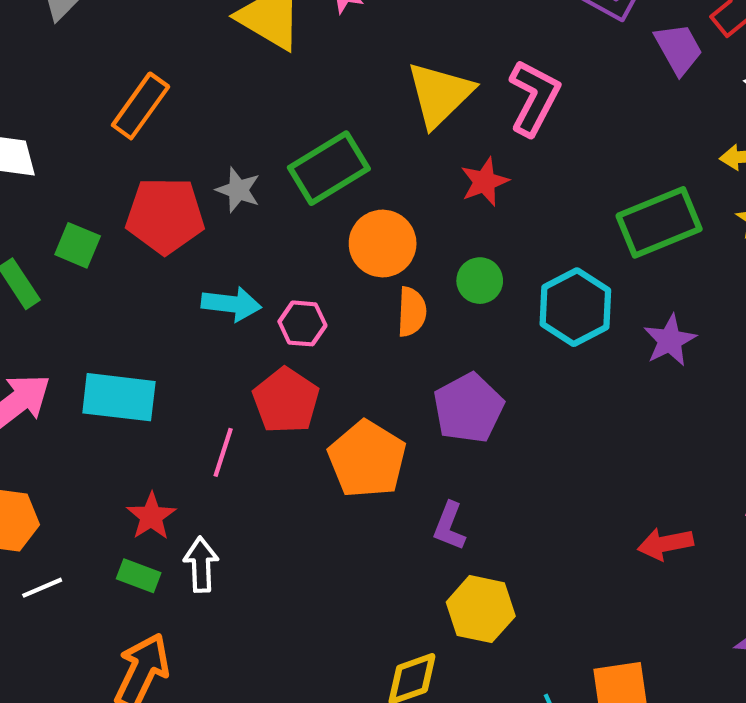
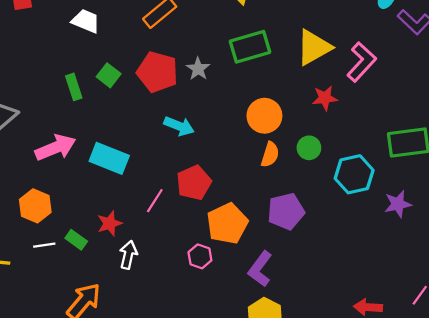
green rectangle: (329, 168) -> (250, 47), moved
pink hexagon: (302, 323) -> (200, 256), moved
purple L-shape: (449, 526) -> (260, 269), size x1.4
green rectangle: (139, 576) -> (76, 240), moved

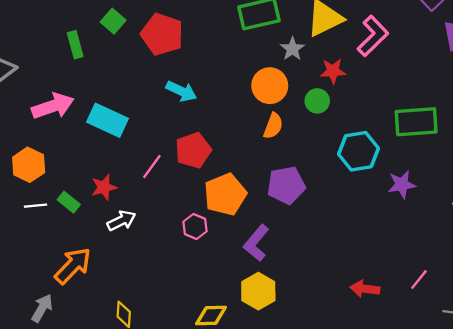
gray star: (198, 69) -> (292, 49), moved
green square: (109, 75) -> (113, 21), moved
green circle: (309, 148) -> (317, 101), moved
white arrow: (128, 255) -> (121, 221), turned 48

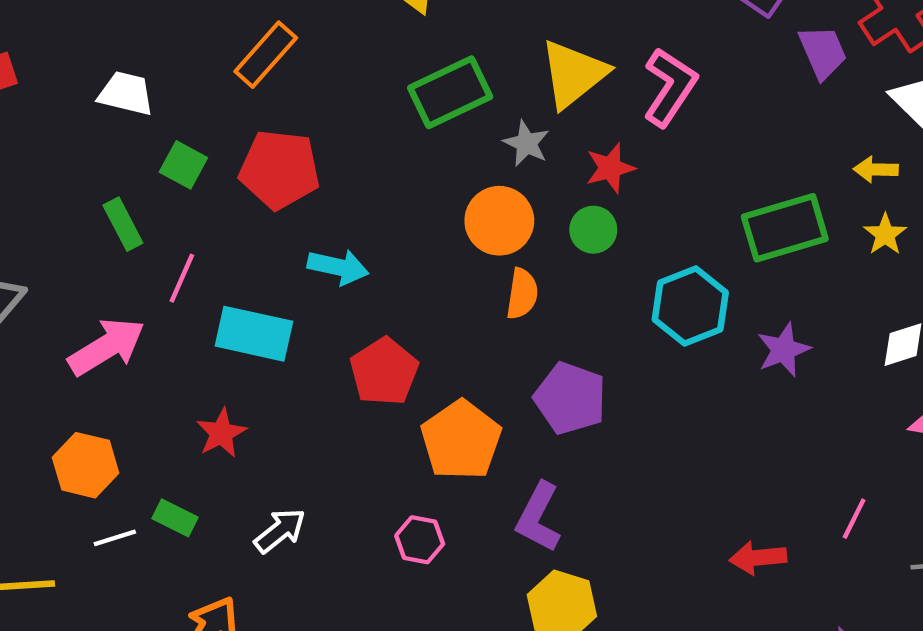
cyan rectangle: (107, 120) -> (254, 334), moved
pink line: (152, 166) -> (182, 278), moved
purple pentagon: (286, 185) -> (570, 398), turned -30
red star: (104, 187) -> (221, 433), moved
pink hexagon: (195, 226) -> (420, 540), moved

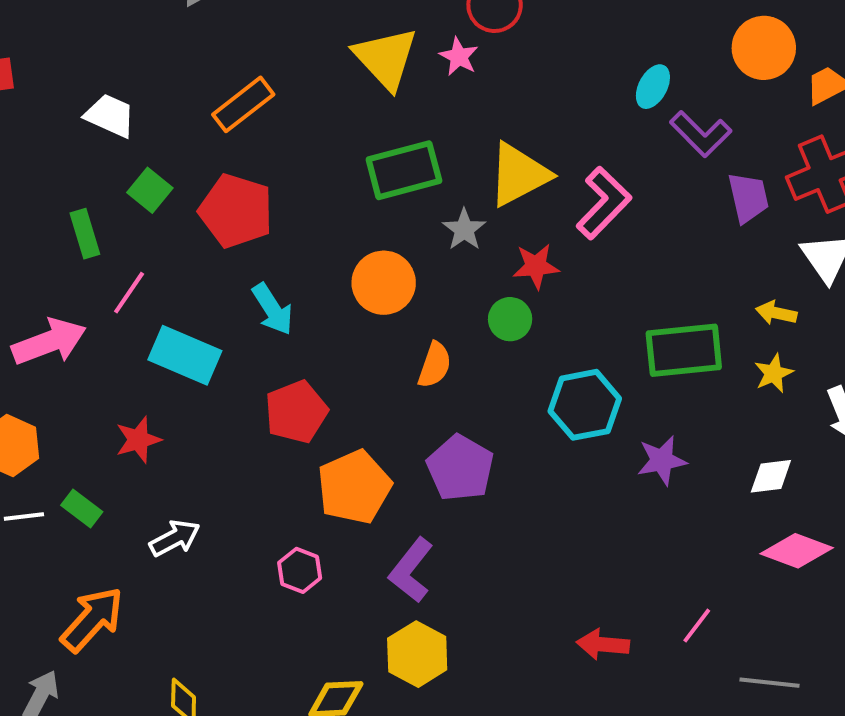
orange circle: (499, 221) -> (384, 283), moved
cyan arrow: (338, 267) -> (272, 309), turned 34

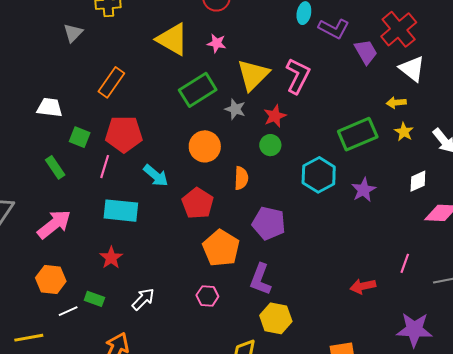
pink star: (459, 57) -> (217, 43), moved
pink line: (129, 293) -> (105, 167), moved
red pentagon: (296, 412) -> (198, 203), moved

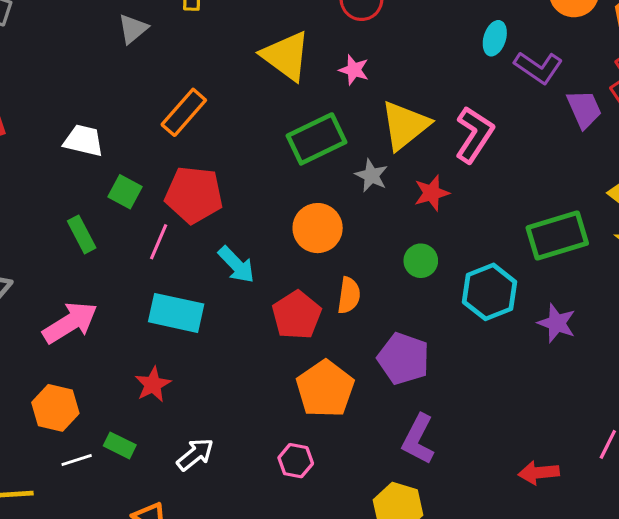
green circle: (270, 145) -> (421, 261), moved
orange semicircle: (241, 178) -> (349, 295), moved
purple star: (364, 190) -> (557, 323), turned -30
purple L-shape: (260, 279) -> (418, 439), moved

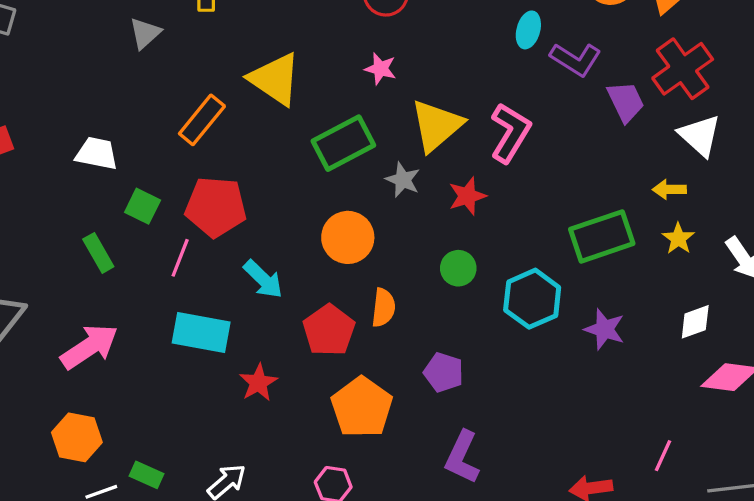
yellow triangle: (286, 56) -> (275, 79), moved
purple pentagon: (403, 359) -> (444, 372), size x0.7
red star: (153, 384) -> (258, 383), moved

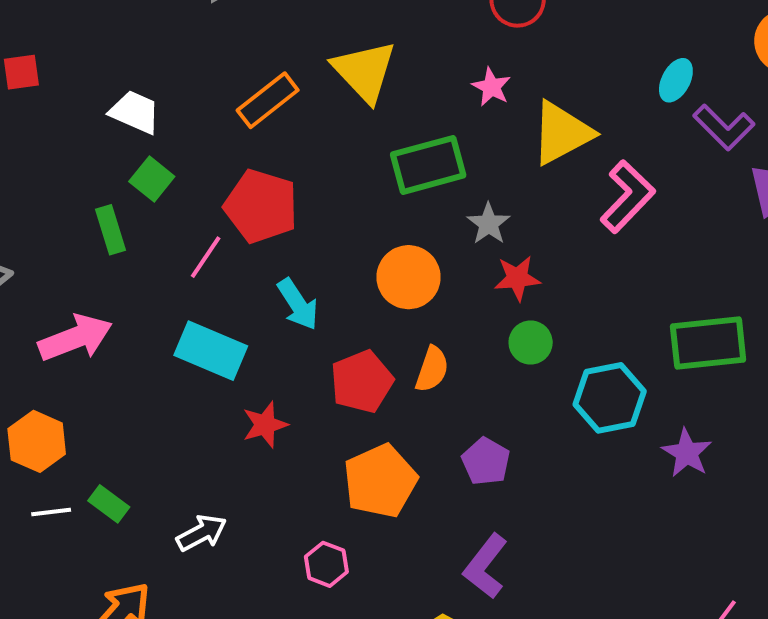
yellow triangle: (437, 126) -> (562, 133), moved
red star: (467, 196) -> (517, 278), moved
green square: (143, 206) -> (152, 179), moved

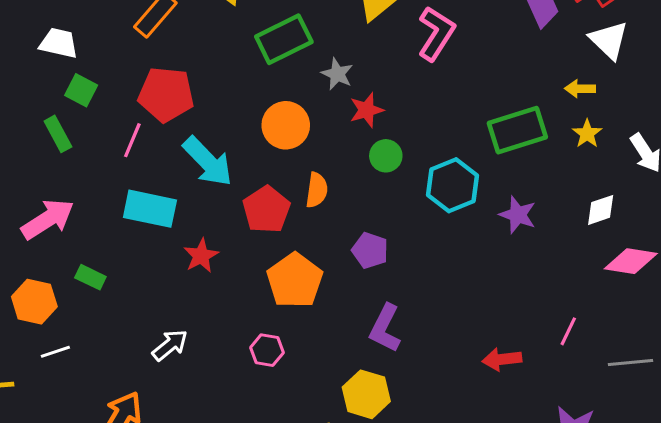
cyan arrow: (298, 304) -> (208, 162), size x1.4
green rectangle: (109, 504) -> (90, 277), moved

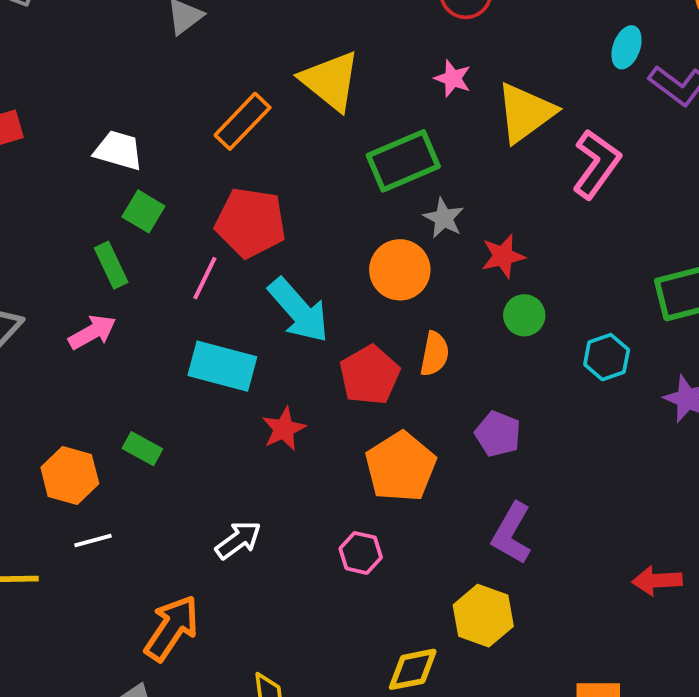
gray star: (337, 74) -> (444, 218), moved
cyan hexagon: (453, 185) -> (607, 357), size x0.7
pink arrow: (48, 219) -> (92, 332), moved, size x0.7

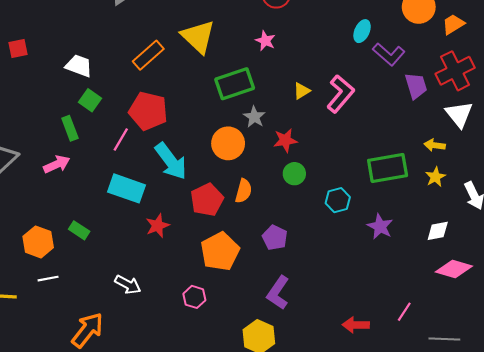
yellow triangle: (525, 113) -> (302, 91), moved, size x0.5
white arrow: (238, 540) -> (128, 285), turned 60

